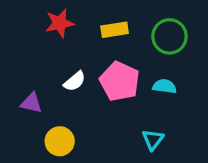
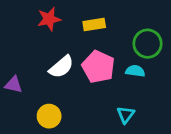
green circle: (170, 36) -> (148, 44), moved
white semicircle: (75, 81) -> (61, 67), size x1.4
purple triangle: (31, 103) -> (13, 85), moved

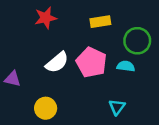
yellow rectangle: (94, 24) -> (100, 22), moved

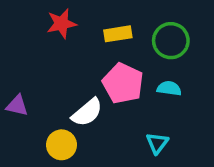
yellow rectangle: (100, 22) -> (118, 34), moved
green circle: (137, 41) -> (171, 41), moved
white semicircle: (57, 62) -> (87, 112), moved

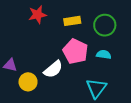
cyan triangle: (157, 143) -> (96, 88), size x1.5
yellow circle: (61, 145) -> (28, 82), moved

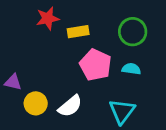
yellow rectangle: (72, 21) -> (78, 32), moved
white semicircle: (53, 69) -> (70, 106), moved

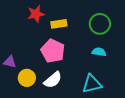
pink pentagon: (95, 65) -> (53, 51), moved
cyan triangle: (122, 111) -> (92, 84), turned 40

